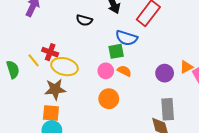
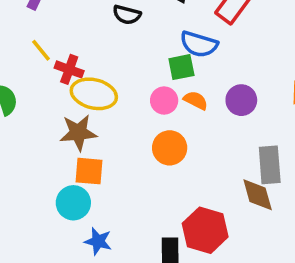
yellow line: (34, 60) -> (41, 50), moved
purple circle: (165, 73) -> (241, 100), moved
orange square: (51, 113) -> (89, 171), moved

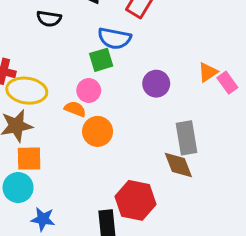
orange semicircle: (196, 100) -> (75, 109), moved

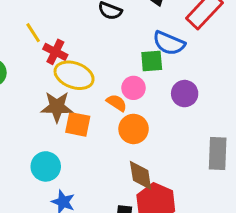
purple circle: (156, 84) -> (185, 94), moved
orange square: (29, 159) -> (78, 124), moved
brown diamond: (178, 165) -> (141, 175), moved

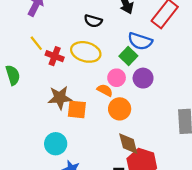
green square: (152, 61) -> (128, 56), turned -36
yellow ellipse: (74, 75) -> (86, 52), moved
purple circle: (185, 94) -> (143, 78), moved

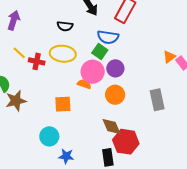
pink circle: (117, 78) -> (93, 72), size x1.5
brown star: (60, 98) -> (16, 101), moved
orange circle: (120, 109) -> (115, 95), moved

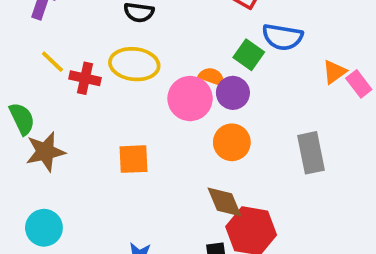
blue semicircle: (108, 37) -> (282, 37), moved
green square: (100, 51) -> (249, 55), moved
orange semicircle: (84, 84) -> (212, 77), moved
cyan circle: (49, 136) -> (44, 228), moved

